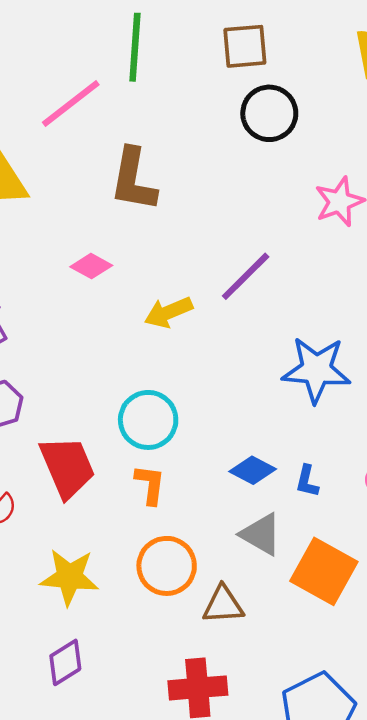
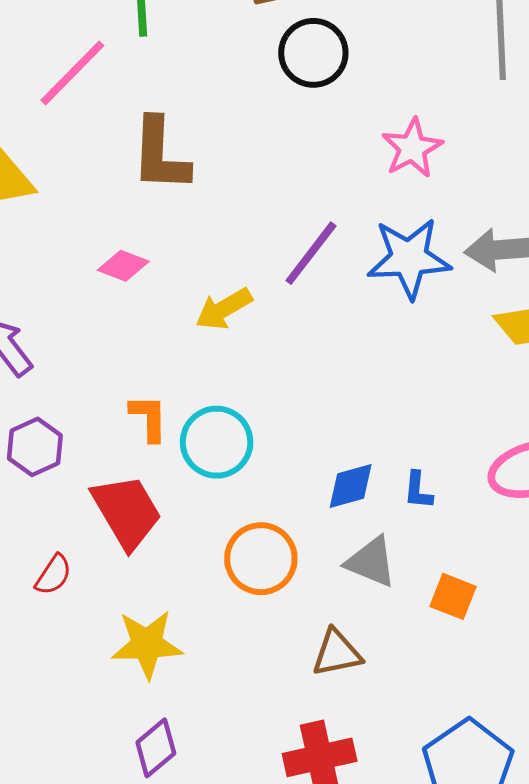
blue star: (316, 370) -> (409, 258), moved
blue diamond: (253, 470) -> (351, 486), turned -36
orange L-shape: (150, 485) -> (149, 418), moved
orange circle: (167, 566) -> (261, 559), moved
orange square: (324, 571) -> (453, 596), size x0.6

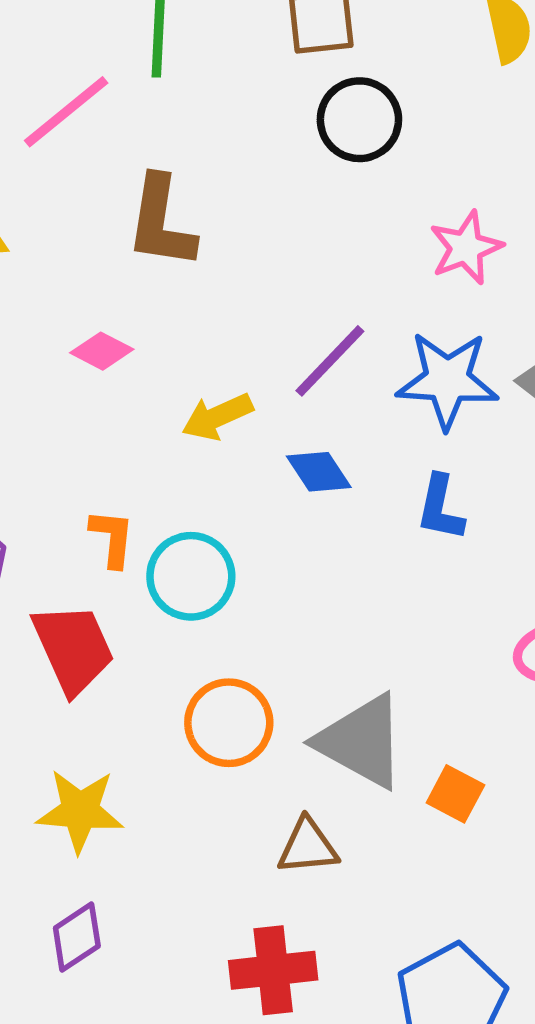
blue diamond: (351, 486) -> (319, 472), moved, turned 66
blue L-shape: (418, 490) -> (440, 508), moved, size x1.4
gray triangle: (371, 562) -> (361, 741), size x1.5

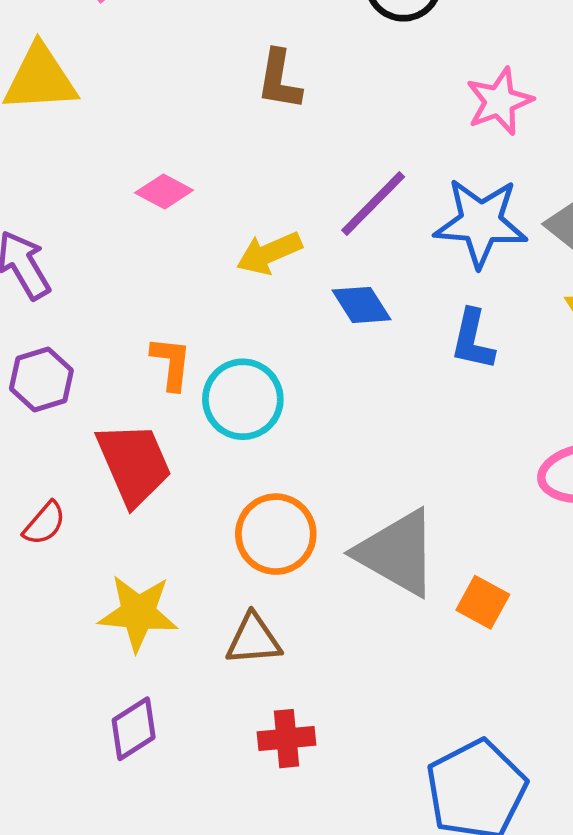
brown L-shape: (161, 222) -> (279, 80), moved, size x0.7
brown triangle: (308, 847) -> (253, 640), moved
red cross: (273, 970) -> (287, 739), moved, size x0.7

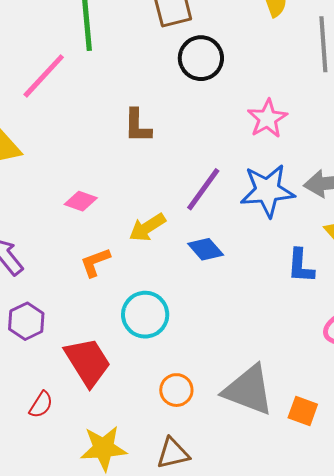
blue L-shape: (473, 340) -> (301, 266), moved
orange L-shape: (171, 363) -> (95, 262), moved, turned -108
orange circle: (276, 534) -> (176, 390), size x0.7

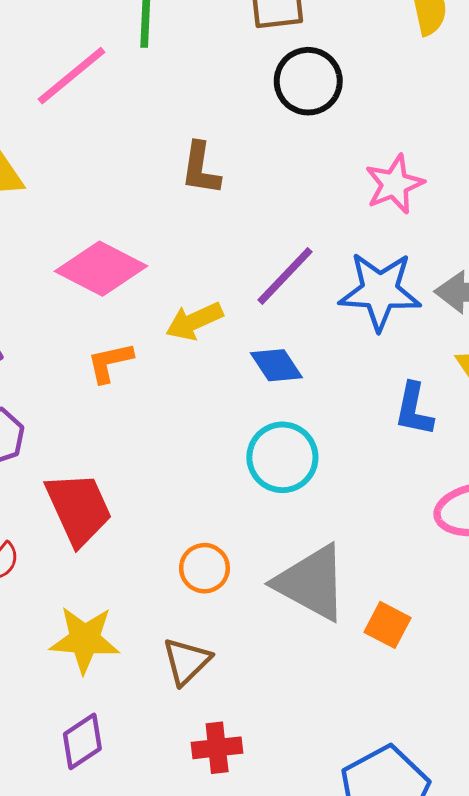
pink diamond: (81, 201) -> (101, 269), size x1.8
cyan circle: (145, 315) -> (282, 457), moved
brown triangle: (173, 453) -> (186, 661), turned -39

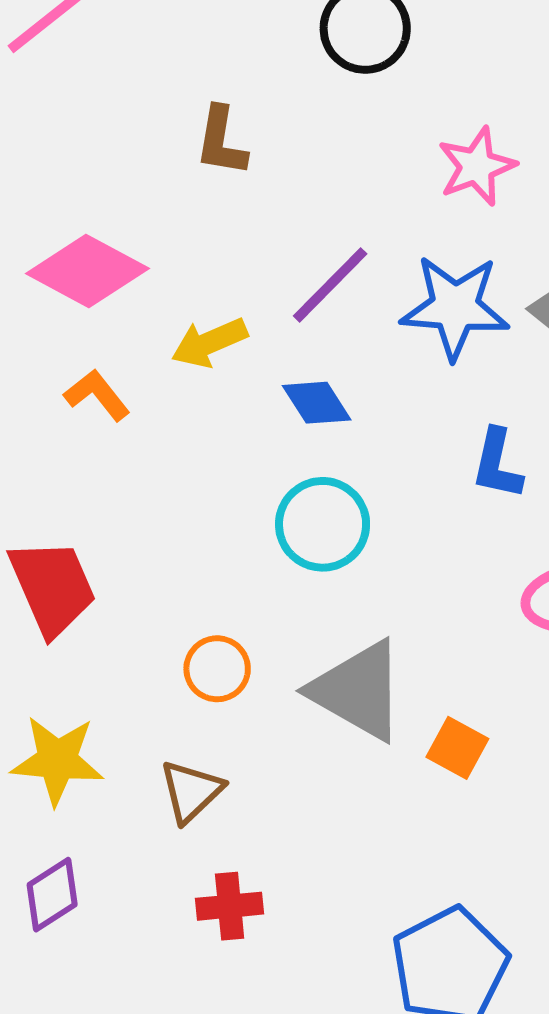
orange L-shape: (110, 362) -> (97, 395), turned 63

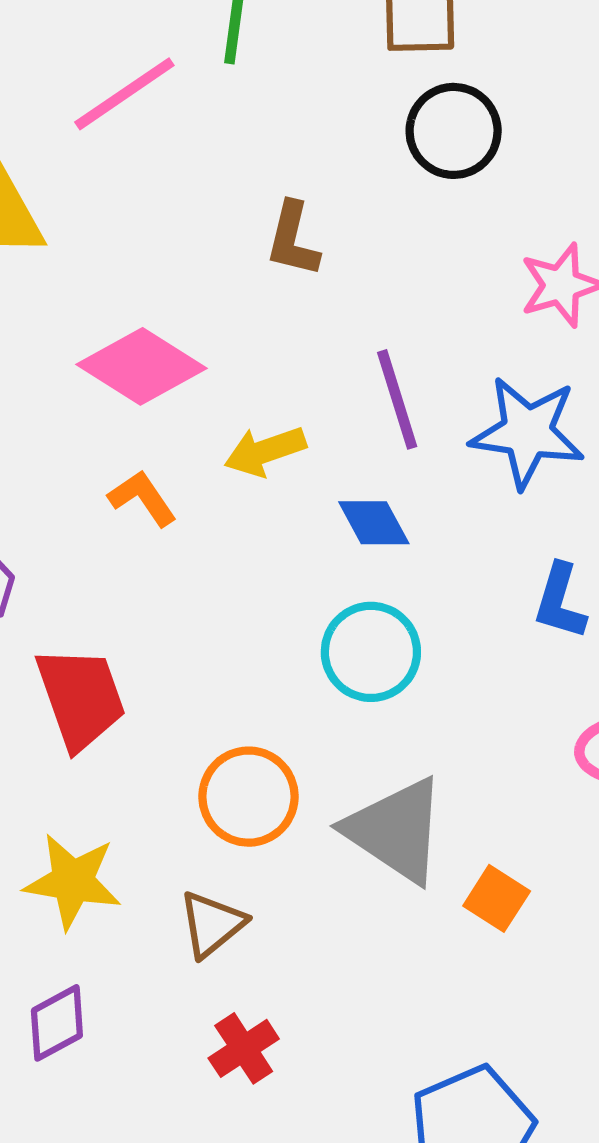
purple line: (330, 285) -> (397, 399), turned -66
orange circle: (217, 669) -> (248, 797), size x1.4
red cross: (230, 906) -> (244, 1048), turned -32

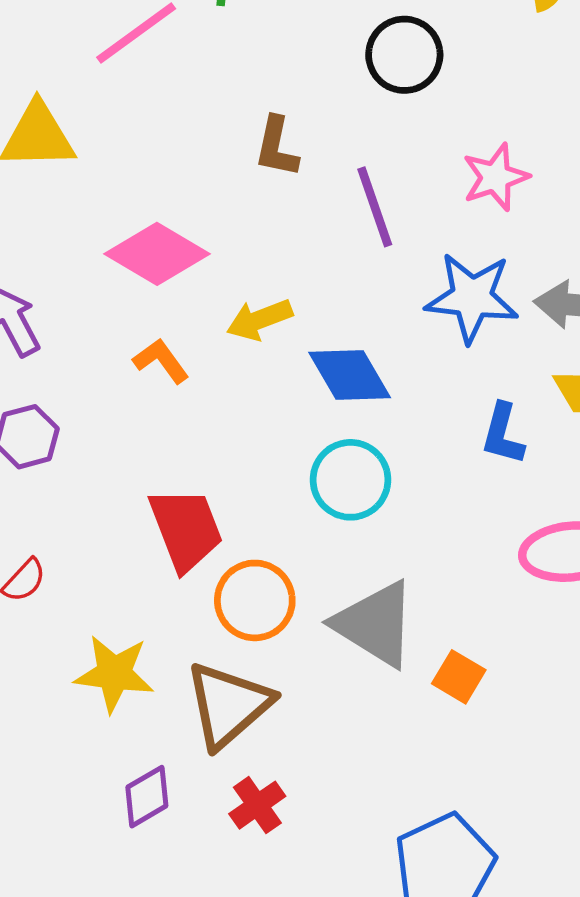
purple line: (397, 399) -> (375, 207), moved
blue diamond: (374, 523) -> (350, 375), size x1.4
red trapezoid: (81, 698) -> (186, 529), moved
brown triangle: (212, 924) -> (228, 705), size x1.6
purple diamond: (57, 1023) -> (147, 797), moved

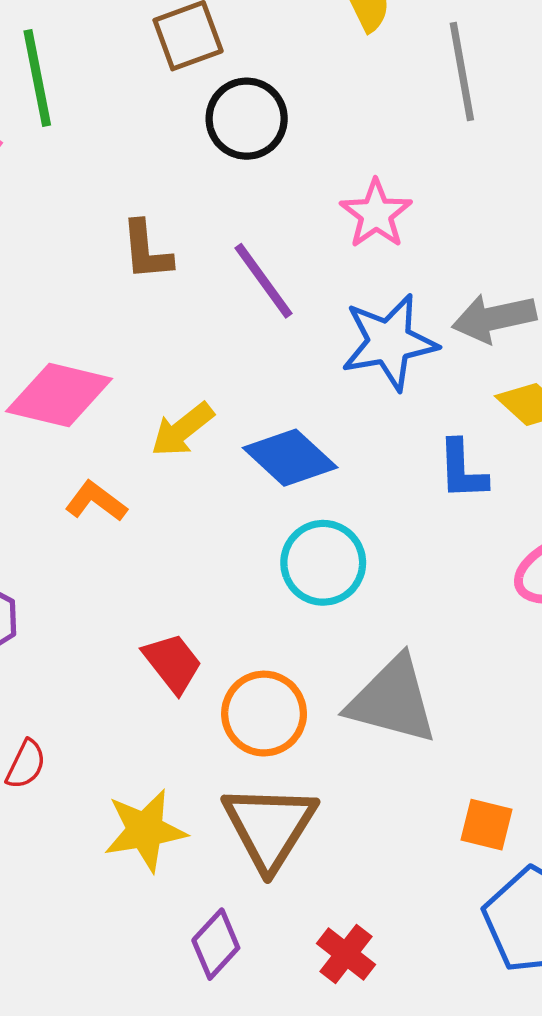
red trapezoid: (186, 529) -> (173, 663), size x0.7
orange square: (459, 677) -> (486, 825), moved
red cross: (257, 805) -> (346, 954), moved

